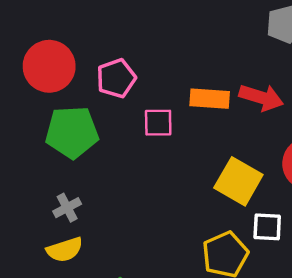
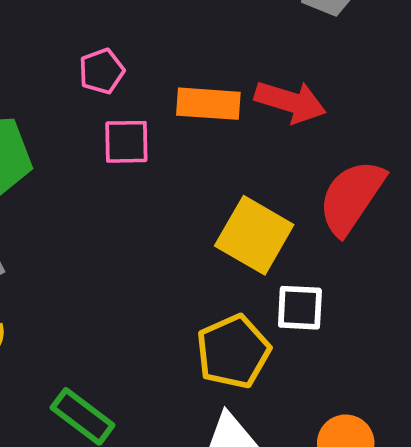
pink pentagon: (116, 78) -> (102, 71), moved, size x0.7

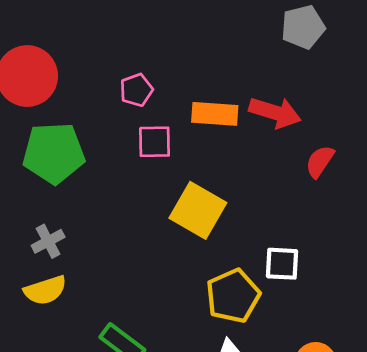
red semicircle: (351, 197) -> (320, 161), moved, size x0.6
yellow square: (254, 235) -> (198, 210), moved

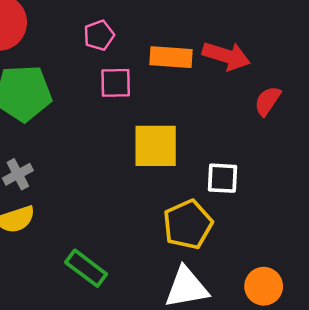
yellow square: (198, 210) -> (156, 146), turned -30
white square: (282, 264) -> (222, 178), moved

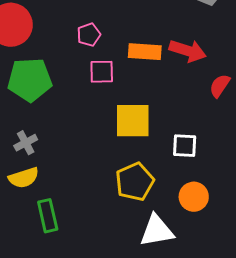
yellow pentagon: (188, 224) -> (135, 182), moved
green rectangle: (86, 268) -> (48, 216), moved, turned 40
orange circle: (264, 286) -> (194, 197), moved

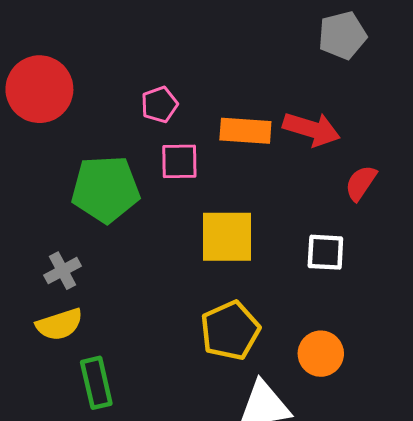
green pentagon: (30, 80) -> (106, 189), moved
white square: (185, 146) -> (325, 252), moved

